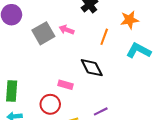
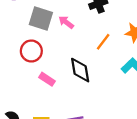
gray square: (43, 33) -> (41, 18), turned 30
red circle: (50, 104) -> (31, 51), moved

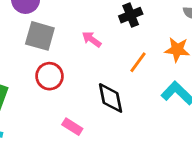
gray square: (41, 18) -> (40, 36), moved
pink rectangle: (47, 79) -> (72, 127), moved

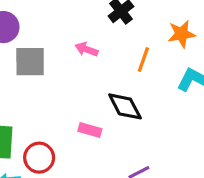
red circle: (50, 76) -> (39, 158), moved
pink rectangle: (72, 127) -> (90, 130), moved

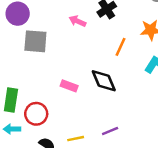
pink arrow: (87, 49) -> (77, 21), moved
pink rectangle: (90, 130) -> (69, 86), moved

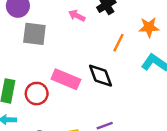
pink rectangle: (69, 86) -> (66, 79), size x1.6
red circle: (36, 114) -> (37, 94), moved

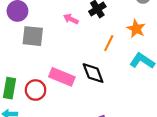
orange star: (149, 27) -> (136, 29), turned 30

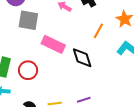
pink rectangle: (62, 77) -> (53, 44), moved

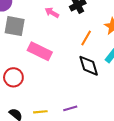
black diamond: (82, 58) -> (89, 66), moved

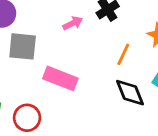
pink arrow: (52, 13) -> (73, 23), turned 128

